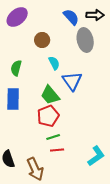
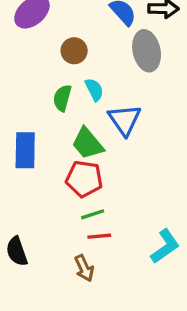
green semicircle: (16, 68) -> (62, 98), moved
red pentagon: (48, 116) -> (84, 179), turned 30
brown arrow: (35, 169) -> (84, 268), moved, size x0.7

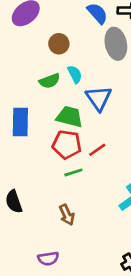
green semicircle: (62, 98) -> (50, 81), turned -126
green trapezoid: (88, 143) -> (69, 117), turned 144
red line: (99, 236) -> (97, 150), moved, turned -30

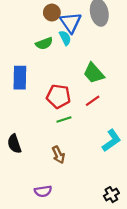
blue triangle: (99, 98) -> (71, 22), moved
green trapezoid: (69, 117) -> (94, 73), moved, turned -145
red line: (97, 150) -> (93, 101), moved

